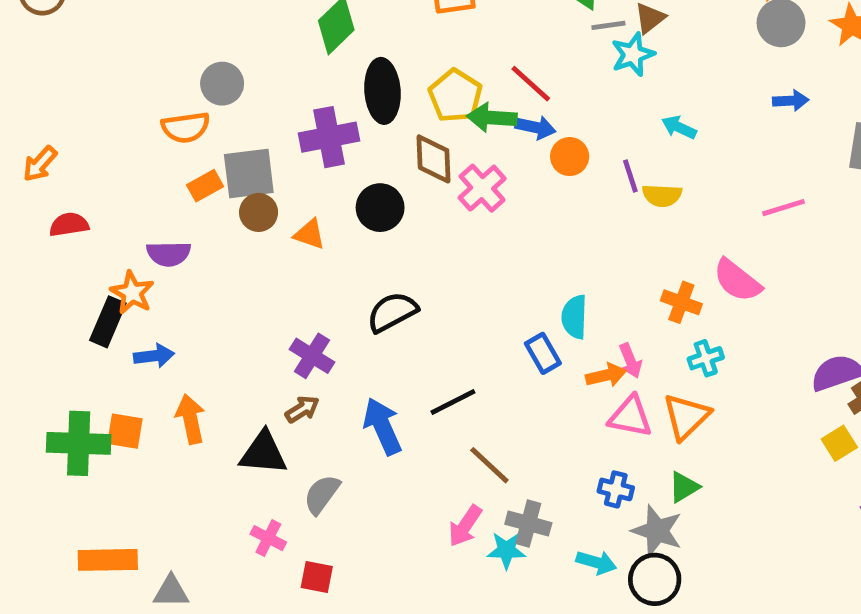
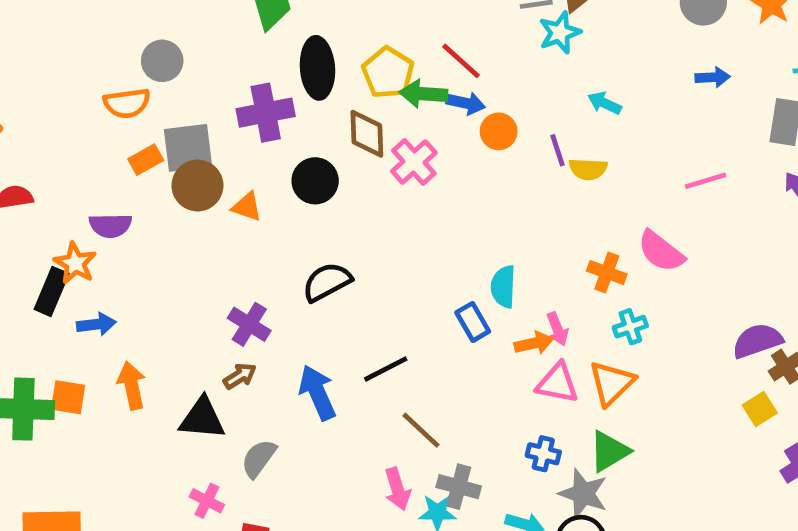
brown circle: (259, 212) -> (197, 186), size x1.4
green triangle: (684, 487) -> (609, 451), size x1.4
pink arrow: (465, 526) -> (397, 489), turned -51

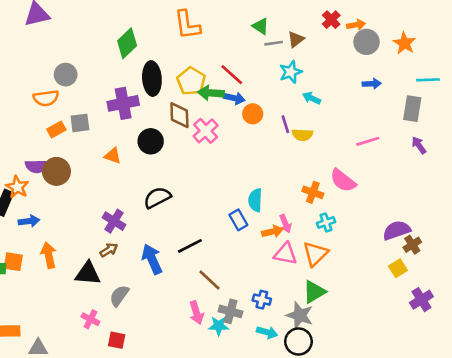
cyan star: (560, 33) -> (291, 72), moved
gray square: (188, 148) -> (80, 123), size x0.7
brown circle: (197, 186) -> (56, 171), moved
blue cross: (543, 454) -> (262, 300), moved

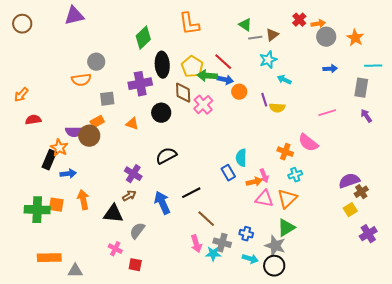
orange rectangle: (56, 130) -> (97, 122), moved

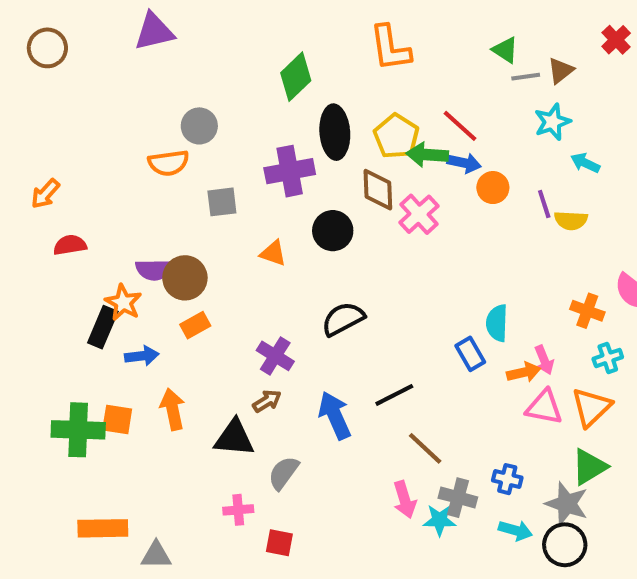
orange rectangle: (97, 122) -> (195, 325), moved
pink cross: (115, 249) -> (238, 510), turned -32

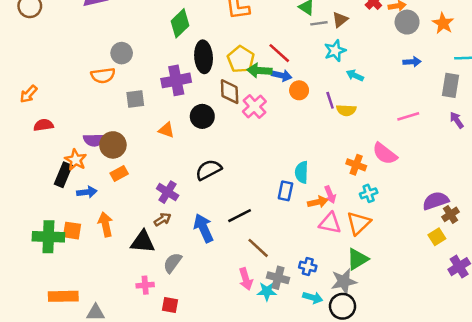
blue rectangle: (470, 354) -> (285, 191), turned 42
gray star: (567, 504) -> (344, 281), turned -30

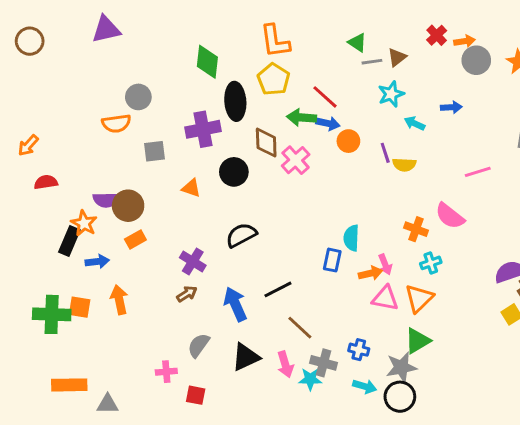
green diamond: (180, 23) -> (207, 62), turned -40
yellow pentagon: (241, 59) -> (274, 79), moved
blue arrow: (412, 62) -> (451, 107), moved
black triangle: (143, 242) -> (246, 357), moved, turned -30

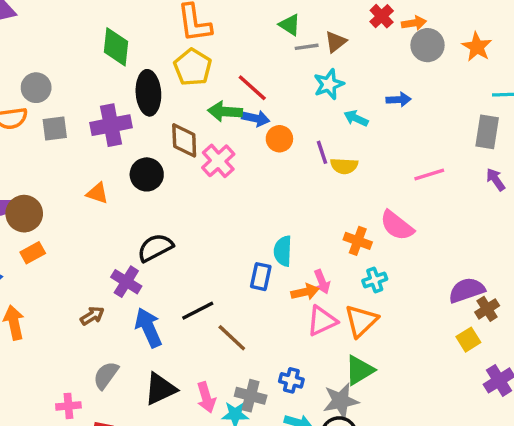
gray square: (155, 151) -> (55, 129), moved
purple cross: (193, 262) -> (126, 282), moved
pink triangle: (385, 298) -> (322, 321), turned -36
brown line: (300, 328) -> (232, 338), moved

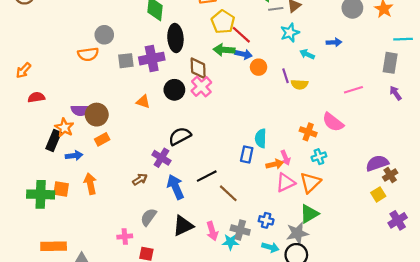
yellow pentagon: (193, 67) -> (223, 22), moved
gray square: (55, 129) -> (126, 61), moved
pink cross: (218, 161) -> (201, 87), moved

